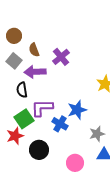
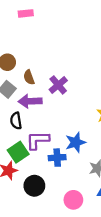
blue cross: (60, 124) -> (57, 158), turned -35

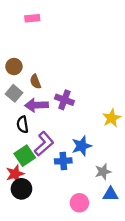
purple cross: (58, 85) -> (64, 100), moved, turned -30
purple L-shape: (38, 140) -> (44, 144), turned 140
black circle: (34, 186) -> (21, 189), moved

